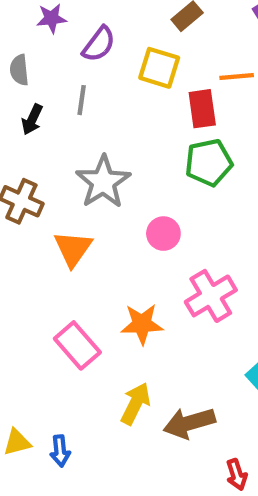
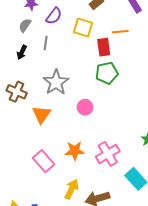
gray semicircle: (19, 70) -> (25, 25), moved, turned 40
pink cross: (211, 296) -> (108, 154), moved

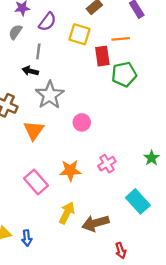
black arrow: (22, 52) -> (30, 71), moved, turned 80
green pentagon: (107, 73) -> (124, 74), moved
pink cross: (108, 154) -> (107, 164), moved, size x0.7

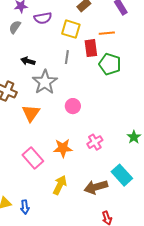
purple semicircle: (47, 22) -> (43, 18), turned 42
gray line: (38, 51) -> (67, 57), moved
green pentagon: (124, 74) -> (110, 64), turned 30
brown arrow: (95, 223) -> (96, 187), moved

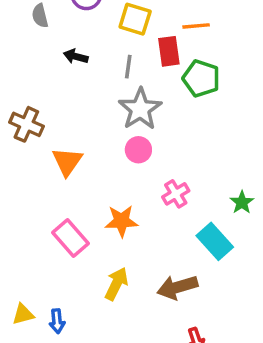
gray semicircle: (15, 27) -> (40, 16), turned -48
black arrow: (28, 61) -> (76, 56), moved
gray star: (45, 82) -> (140, 109), moved
pink cross: (95, 142) -> (176, 194), moved
cyan rectangle: (122, 175) -> (215, 241), moved

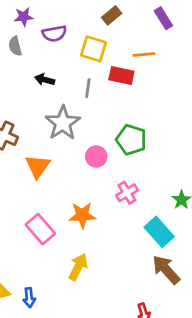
red rectangle: (169, 51) -> (121, 75), turned -70
green pentagon: (201, 78) -> (131, 140), moved
gray star: (140, 109) -> (63, 123), moved
brown arrow: (177, 287) -> (166, 270), moved, turned 64

